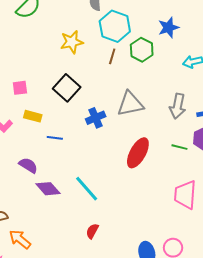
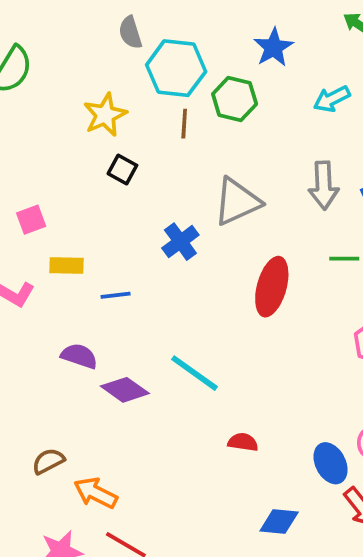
black square: (67, 88) -> (122, 170), moved, size x0.6
red semicircle: (92, 231) -> (243, 442), moved, turned 84

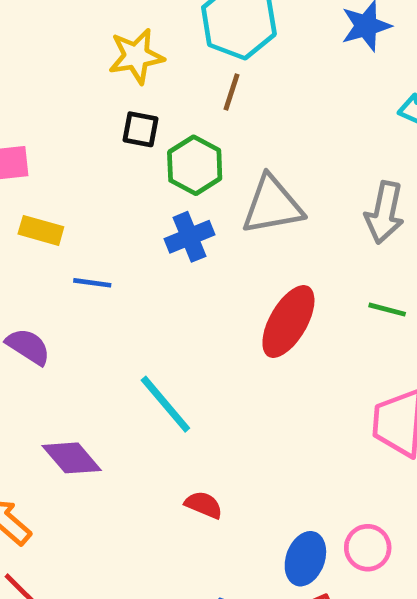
green hexagon: (235, 99) -> (195, 165), moved
black square: (122, 170) -> (141, 129), turned -32
purple diamond: (125, 390) -> (72, 458), moved
blue ellipse: (331, 463) -> (305, 559), turned 33

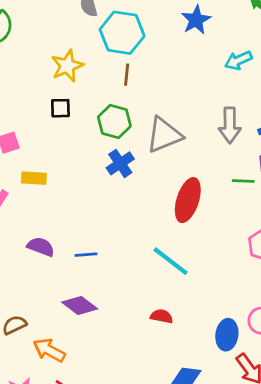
black square: (141, 129) -> (60, 108), moved
blue line: (92, 283) -> (86, 255), moved
cyan line: (165, 404) -> (171, 261), moved

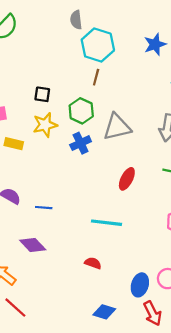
yellow star: (67, 66) -> (45, 125), moved
red ellipse: (188, 200) -> (127, 179), size x0.7
cyan line: (171, 261) -> (106, 223), turned -40

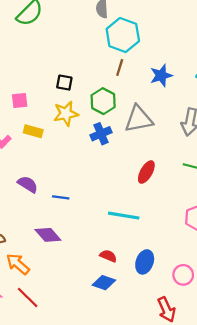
blue star: (155, 44) -> (161, 75), moved
blue ellipse: (140, 285) -> (145, 262), moved
blue diamond: (104, 312) -> (104, 283), moved

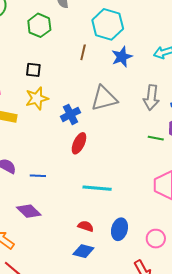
cyan hexagon: (123, 35) -> (108, 24), moved
green hexagon: (103, 101) -> (39, 25), moved
red ellipse: (146, 172) -> (79, 143), moved

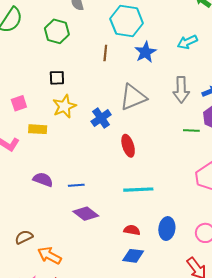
red ellipse: (79, 143) -> (128, 146), moved, turned -35
purple diamond: (29, 211) -> (86, 214), moved

